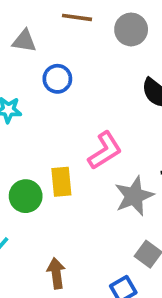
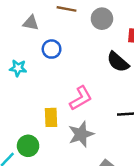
green circle: (26, 196) -> (28, 146), moved
gray star: (134, 196) -> (81, 134), moved

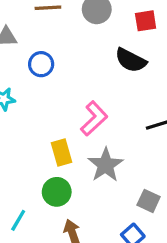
green circle: (28, 146) -> (57, 192), moved

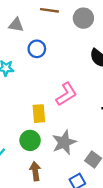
gray star: (105, 165) -> (64, 142), moved

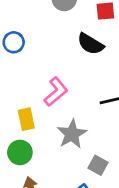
gray star: (64, 142) -> (72, 134), moved

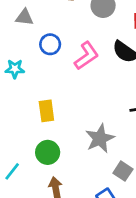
pink L-shape: (56, 92) -> (86, 56), moved
yellow rectangle: (26, 119) -> (46, 111), moved

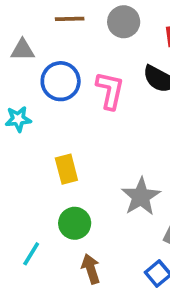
blue circle: (50, 44) -> (61, 81), size x1.4
pink L-shape: (86, 56) -> (110, 90), turned -36

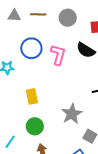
gray triangle: (23, 50) -> (14, 16), moved

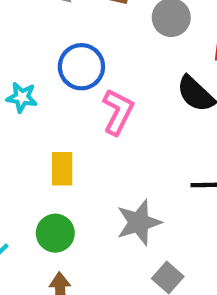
pink L-shape: (58, 55) -> (118, 112), moved

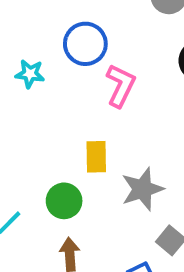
yellow rectangle: (62, 169) -> (96, 157), moved

